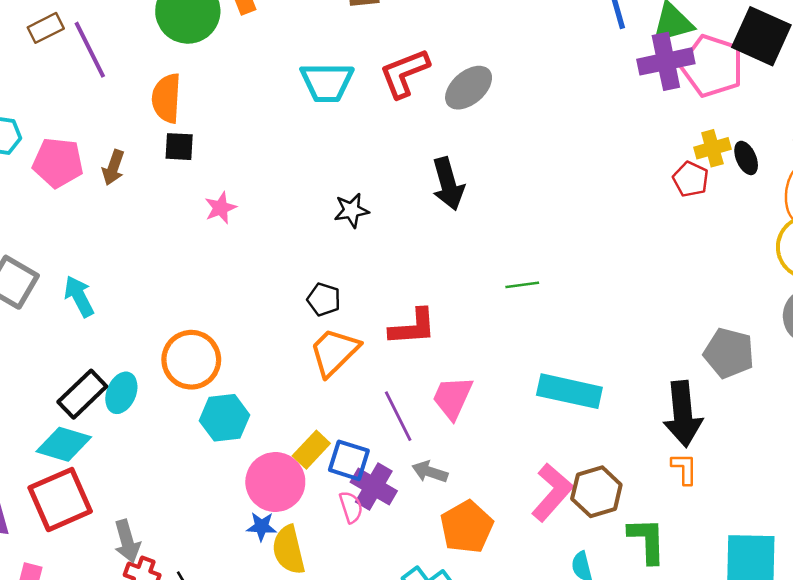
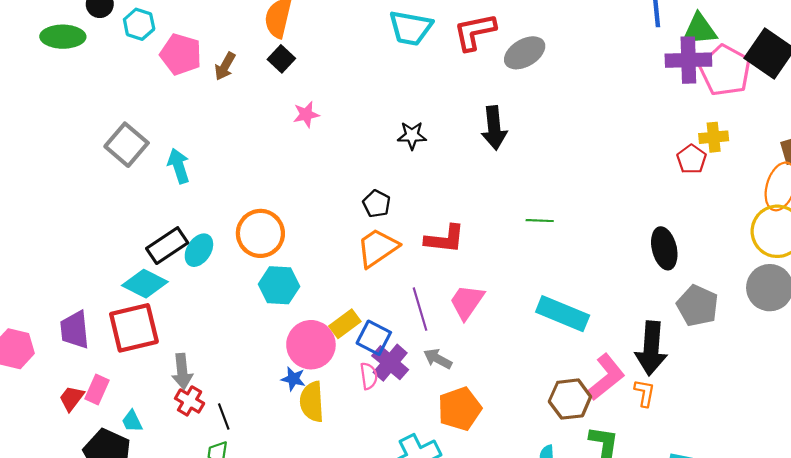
black square: (179, 147) -> (281, 59), turned 30
black ellipse: (746, 158) -> (664, 248), moved, size x1.5
pink L-shape: (552, 492) -> (606, 377), moved

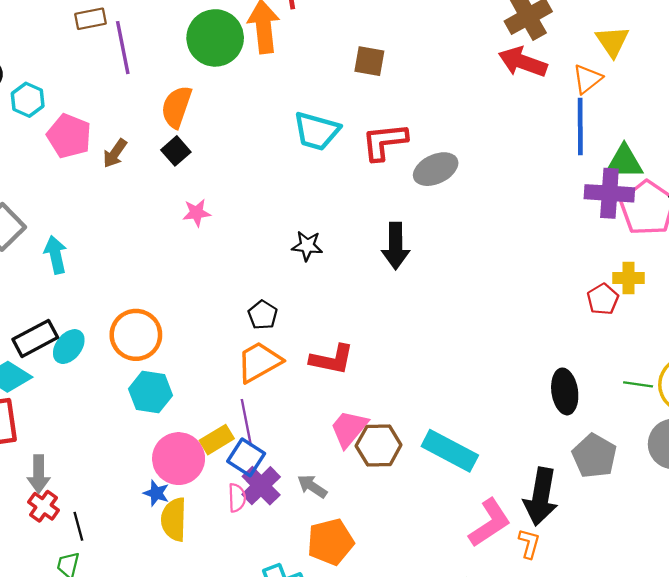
green line: (540, 221) -> (638, 384), moved
purple line: (420, 309) -> (246, 423), moved
brown hexagon: (570, 399) -> (379, 445), moved

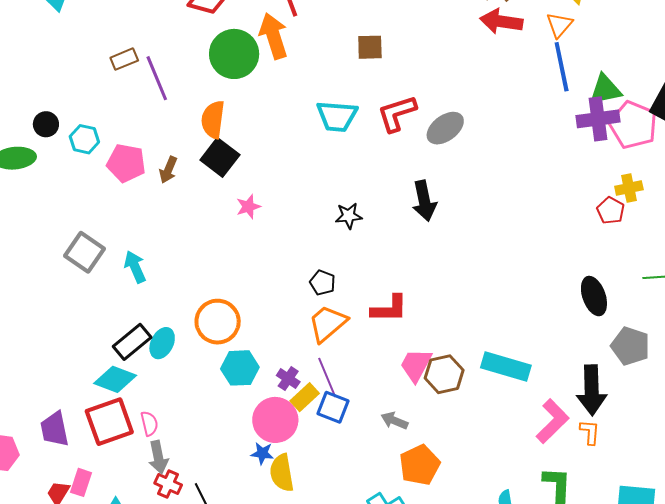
black square: (176, 151) -> (220, 157), size x1.5
purple cross: (261, 486) -> (288, 379), moved, size x0.7
pink semicircle: (237, 498) -> (149, 423), moved

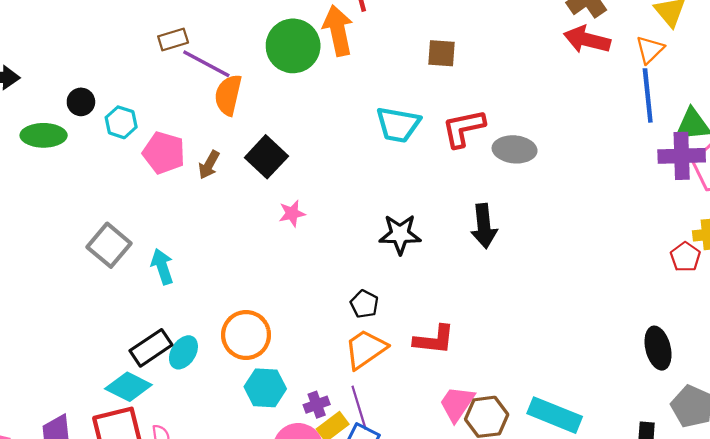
purple line: (157, 78) -> (206, 64), turned -45
orange semicircle: (213, 120) -> (228, 95), moved
gray ellipse: (445, 128) -> (515, 149), turned 36
black star: (349, 216) -> (400, 234), size x1.4
purple cross: (288, 379) -> (317, 405), turned 30

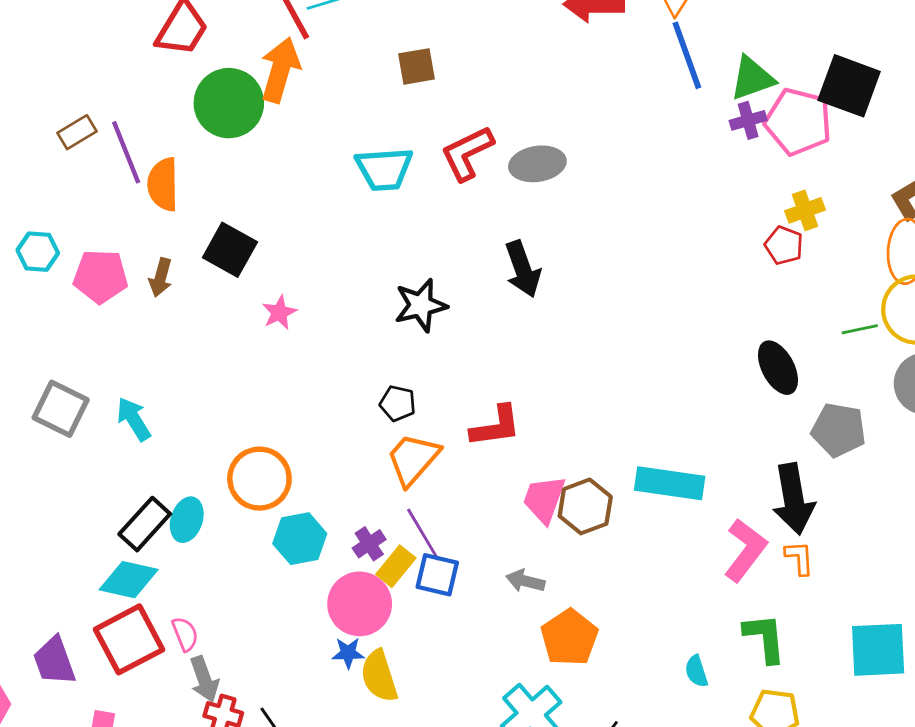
orange arrow: (338, 31) -> (280, 70), turned 42
purple line: (206, 64) -> (126, 152), turned 54
purple cross: (682, 156) -> (748, 120), size x0.6

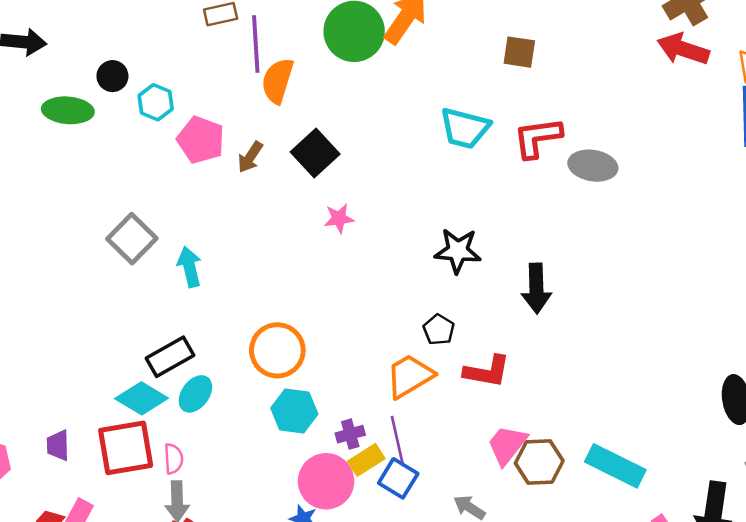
black arrow: (523, 269) -> (536, 288), moved
black pentagon: (398, 403) -> (439, 330), moved
cyan ellipse: (187, 520) -> (195, 394), moved
purple trapezoid: (54, 661) -> (58, 445), size x0.7

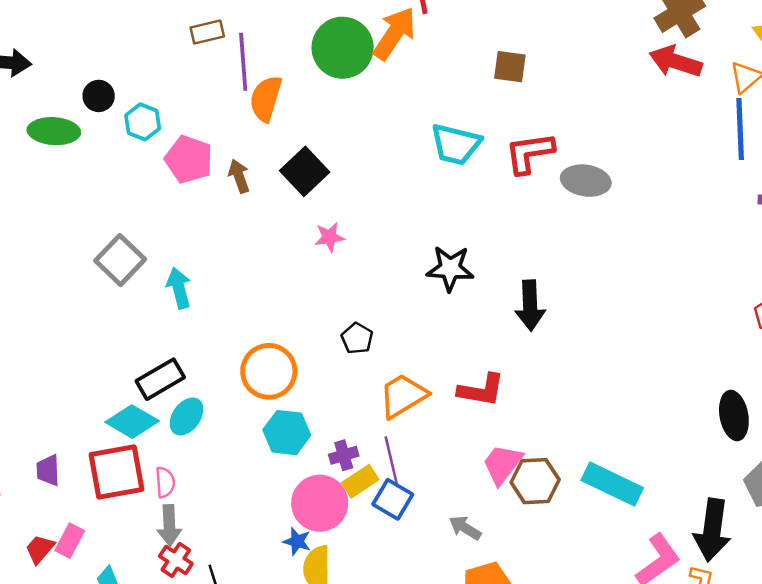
brown arrow: (250, 157) -> (239, 176), turned 128
black pentagon: (439, 330) -> (357, 338), moved

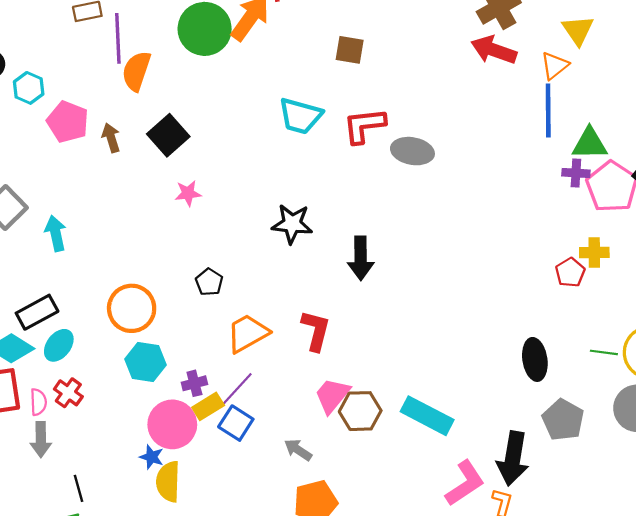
red L-shape: (481, 390) -> (316, 330), turned -87
purple line: (392, 462) -> (236, 390), turned 54
red cross: (176, 560) -> (68, 393), moved

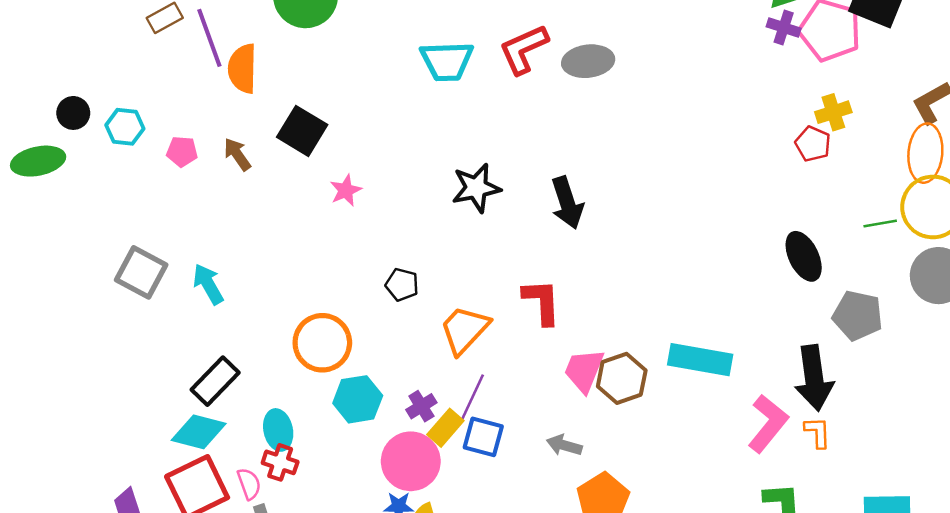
pink pentagon: (68, 122) -> (182, 152), size x0.6
purple cross: (576, 173) -> (784, 27), turned 32
cyan ellipse: (59, 345) -> (278, 430), moved, turned -32

